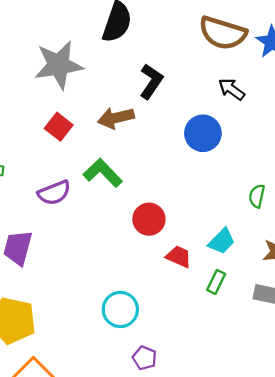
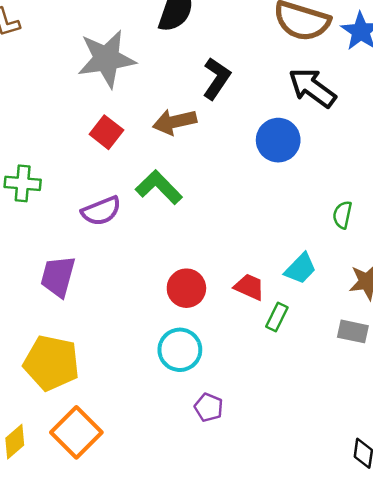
black arrow: (232, 89) -> (312, 88), size x1.5
red circle: (149, 219) -> (186, 288), moved
green rectangle: (216, 282) -> (277, 317), moved

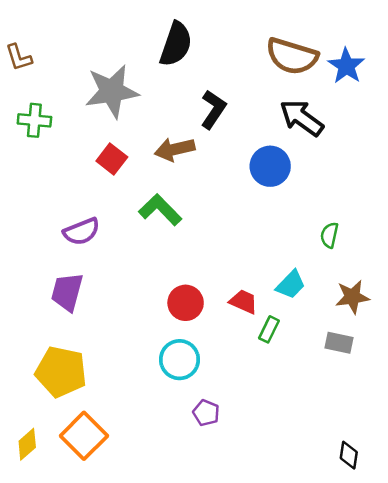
green cross: (23, 183) -> (34, 120), moved
purple semicircle: (101, 211) -> (82, 232), moved

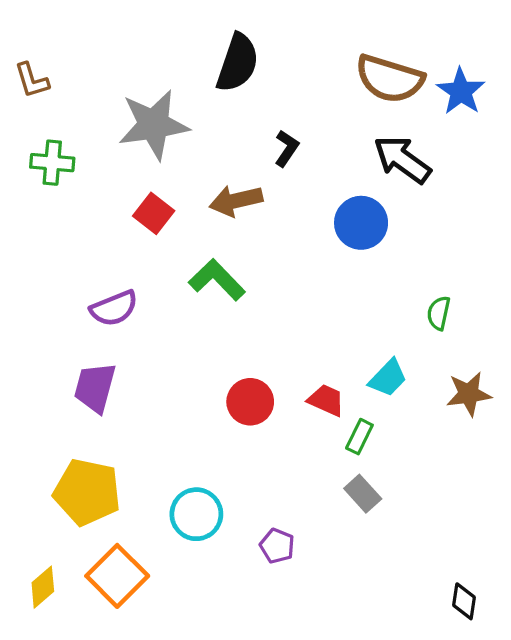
black L-shape: (213, 109) -> (287, 148), size x0.7
gray rectangle: (339, 343) -> (363, 494), moved, turned 36
cyan circle: (179, 360) -> (196, 514), moved

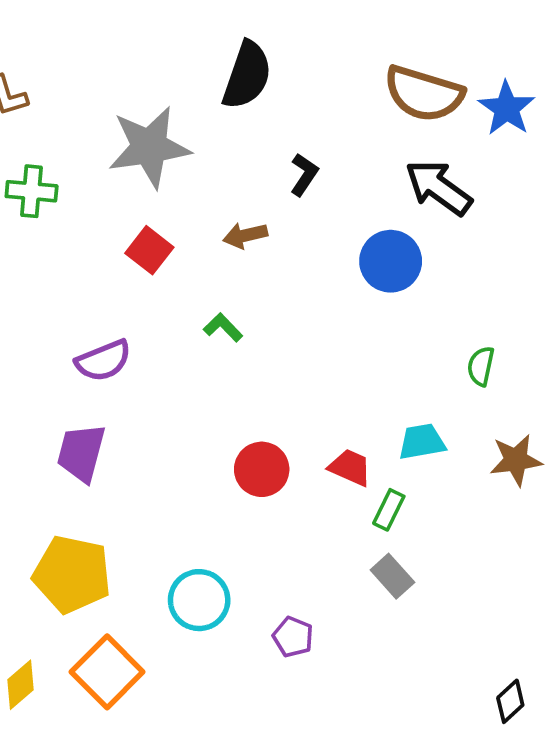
brown arrow: (236, 201) -> (245, 235), size x0.7
green L-shape: (217, 280) -> (223, 327), size x0.6
cyan trapezoid: (388, 378) -> (422, 442), turned -144
black diamond: (464, 601) -> (510, 701), turned 39

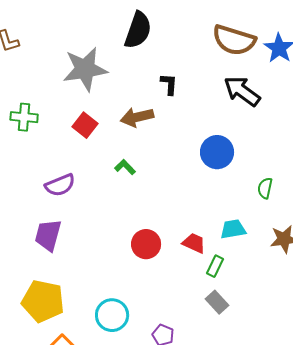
black L-shape: (304, 175) -> (169, 84), turned -30
green cross: (32, 191) -> (24, 117), moved
brown arrow: (245, 235) -> (137, 117), size x1.4
blue circle: (391, 261) -> (217, 152), moved

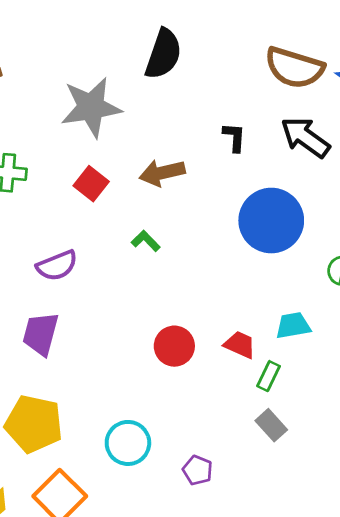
black L-shape: (169, 84) -> (234, 137), moved
blue circle: (217, 152) -> (271, 221), size x1.4

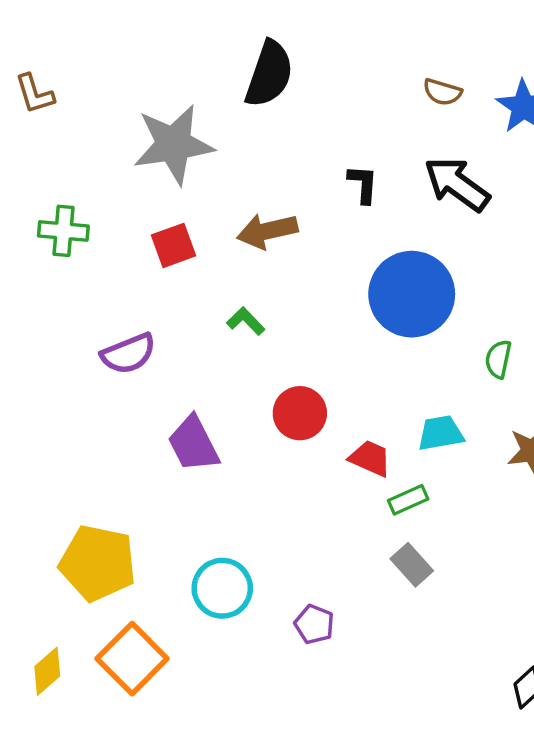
brown semicircle: (294, 68) -> (442, 92), size x0.5
red square: (91, 184) -> (174, 245), turned 32
purple trapezoid: (41, 334) -> (193, 444), moved, turned -42
red circle: (174, 346) -> (300, 413), moved
green rectangle: (269, 376) -> (408, 500), turned 40

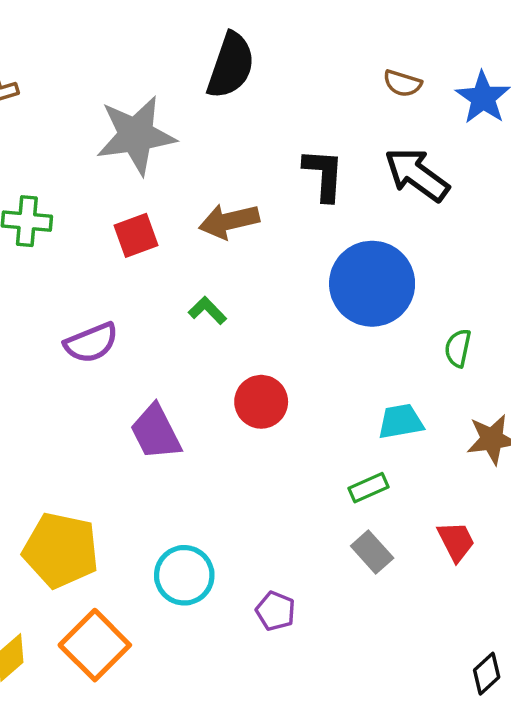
black L-shape: (363, 184) -> (324, 175), size x1.4
red trapezoid: (370, 458) -> (456, 541), moved, turned 39

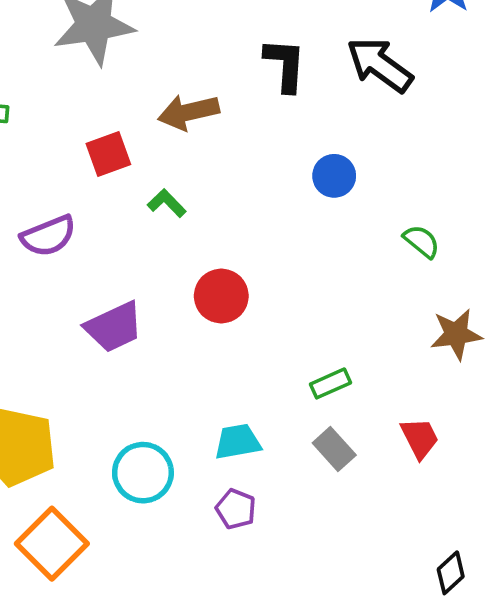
red square: (136, 235) -> (108, 154), moved
blue circle: (372, 284) -> (334, 176), size x0.5
green semicircle: (458, 348) -> (422, 241), turned 117
cyan trapezoid: (401, 421) -> (238, 442), moved
purple trapezoid: (156, 432) -> (114, 327), turned -88

